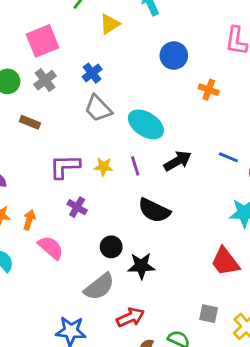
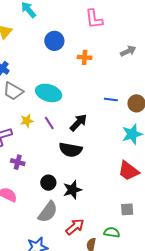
black arrow: (178, 161) -> (78, 123), moved
yellow star: (103, 167) -> (27, 121), moved

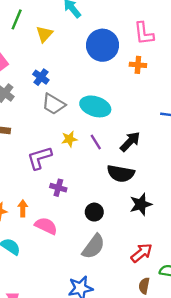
pink L-shape: (94, 19) -> (144, 33), moved
blue circle: (54, 41) -> (103, 45), size x1.4
black star: (72, 190) -> (141, 204), moved
red arrow: (75, 227) -> (142, 253), moved

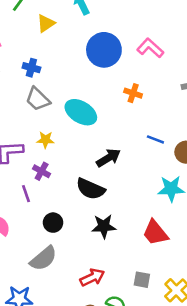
pink L-shape: (144, 33) -> (150, 48), turned 125
orange cross: (138, 65) -> (133, 93), moved
blue cross: (41, 77) -> (31, 68), turned -35
purple line: (96, 142) -> (26, 194), moved
purple cross: (58, 188) -> (42, 171), moved

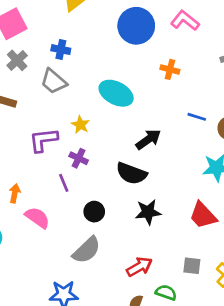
gray trapezoid: (38, 99) -> (54, 81), moved
yellow star: (45, 140) -> (81, 125), turned 30

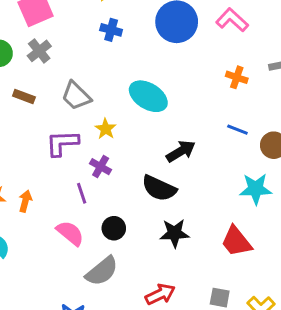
blue cross: (61, 50) -> (111, 30), moved
orange cross: (170, 69) -> (237, 77), moved
gray trapezoid: (54, 81) -> (76, 96), moved
pink semicircle: (37, 218) -> (70, 233), moved

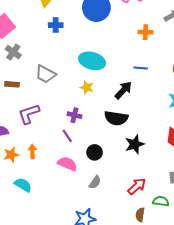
yellow star: (106, 129) -> (87, 87), moved
blue line: (237, 130) -> (141, 68), moved
purple L-shape: (62, 143) -> (29, 114), moved
gray semicircle: (102, 271) -> (95, 182), size x0.6

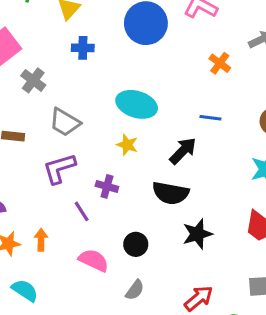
orange cross: (146, 32) -> (220, 63), turned 32
gray cross: (13, 52) -> (33, 80), moved
purple L-shape: (29, 114) -> (59, 168), moved
purple line: (67, 136) -> (82, 211), moved

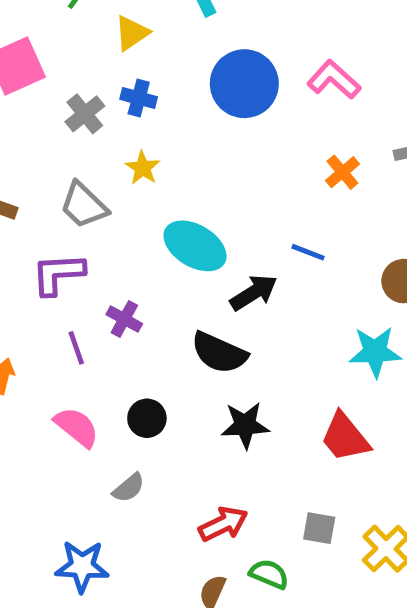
gray cross: (33, 80) -> (85, 114), moved
cyan ellipse: (137, 104) -> (195, 246), moved
yellow star: (127, 145) -> (143, 168), moved

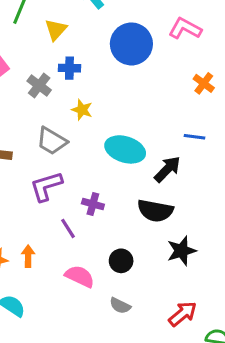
gray semicircle: (129, 488) -> (120, 306), turned 80

